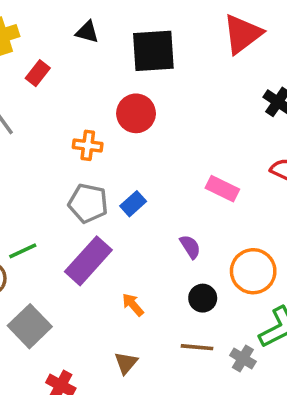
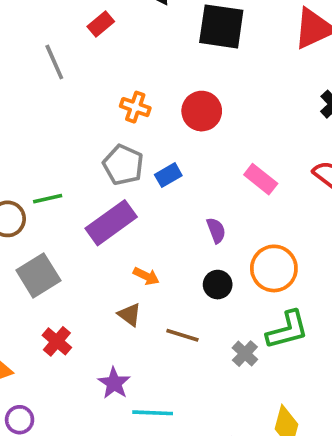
red circle: (136, 113) -> (202, 111), moved
orange arrow: (133, 305) -> (146, 276), turned 145
brown line: (197, 347) -> (182, 335), moved
brown triangle: (126, 363) -> (130, 315), moved, turned -45

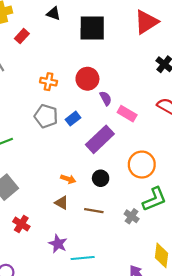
purple rectangle: (111, 223) -> (100, 139), moved
purple semicircle: (216, 230) -> (106, 98), moved
black circle: (218, 285) -> (101, 178), moved

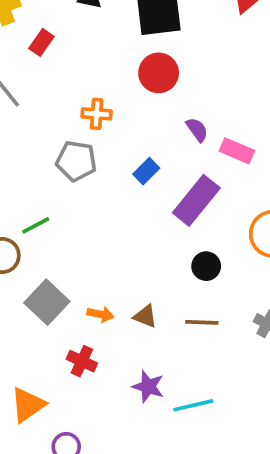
red circle: (87, 79) -> (159, 73), moved
gray pentagon: (46, 116) -> (76, 161), moved
orange arrow: (68, 179) -> (100, 314), moved

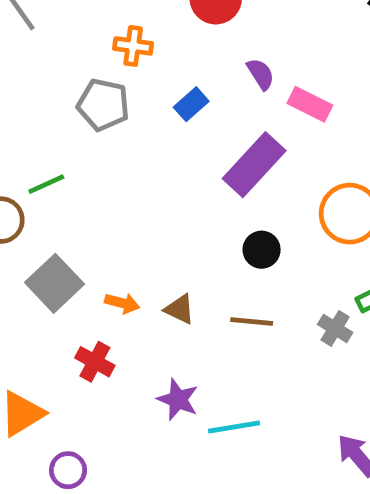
blue rectangle: (146, 171) -> (191, 104), moved

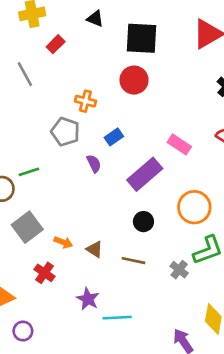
purple semicircle: (261, 74) -> (94, 164), moved

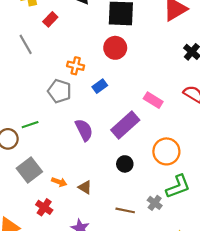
blue rectangle: (114, 137) -> (100, 86), moved
purple semicircle: (94, 164) -> (84, 130), moved, size x1.5
brown line: (133, 261) -> (125, 210), moved

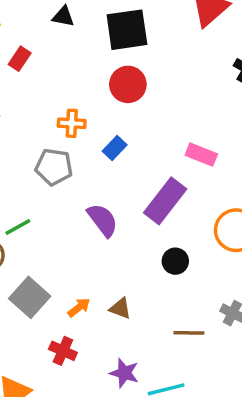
orange arrow: (59, 182) -> (79, 307), turned -48

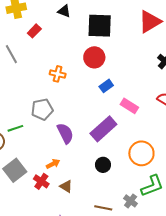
blue rectangle: (115, 148) -> (106, 86), moved
gray pentagon: (54, 167) -> (42, 109), moved, turned -30
orange arrow: (79, 307) -> (53, 164), moved
red cross: (63, 351) -> (41, 181), moved

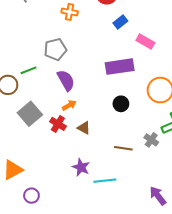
purple rectangle: (103, 129) -> (120, 67), turned 36
purple semicircle: (65, 133) -> (66, 80), moved

